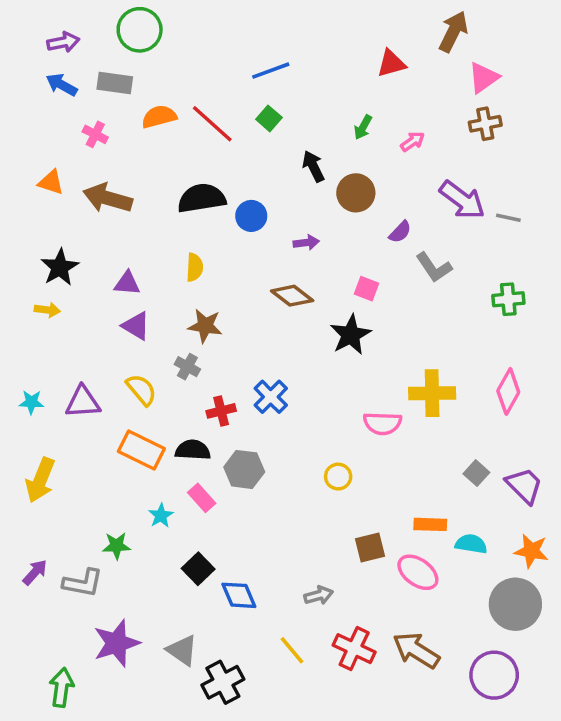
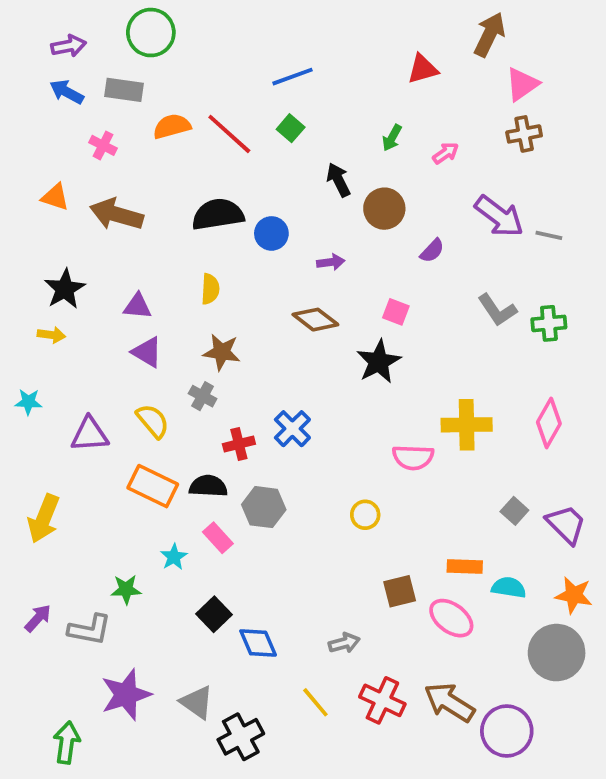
gray L-shape: (434, 267) -> (497, 310), moved
cyan star: (31, 402) -> (28, 402), moved
purple circle: (494, 675) -> (507, 731), moved

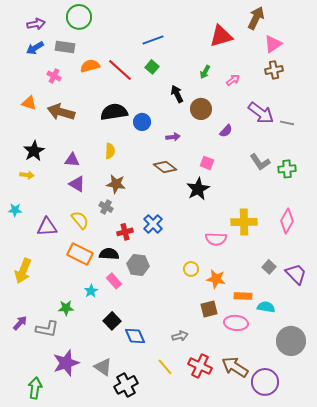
red triangle: (423, 69) -> (221, 36), size x1.4
blue arrow: (67, 92) -> (35, 48), turned -60
orange star: (574, 595) -> (216, 279), moved
pink ellipse: (451, 618) -> (236, 323), turned -30

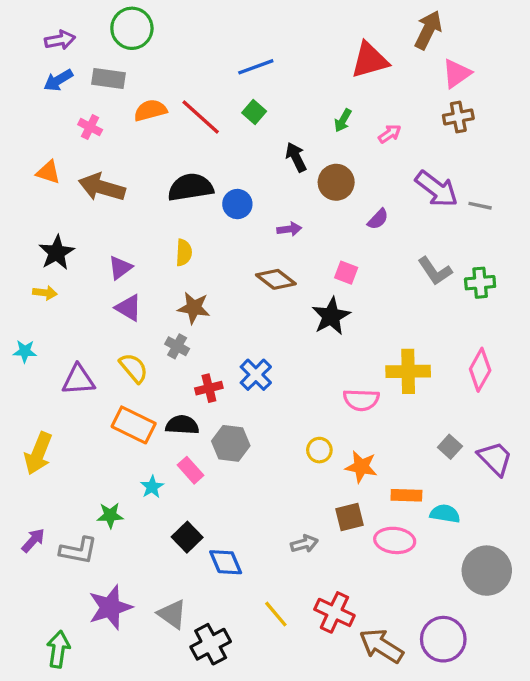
purple triangle: (72, 160) -> (120, 268), turned -42
gray arrow: (180, 336) -> (304, 544), moved
brown arrow: (235, 367) -> (381, 646), moved

